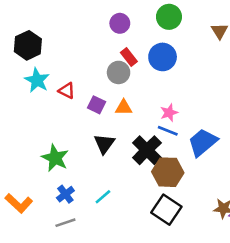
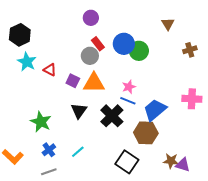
green circle: (169, 17) -> (139, 51), moved
orange triangle: (124, 107) -> (94, 83), size x1.6
brown hexagon: (168, 172) -> (146, 133), moved

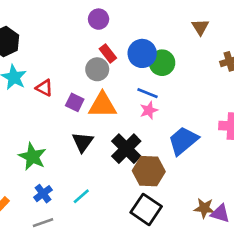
blue line: (128, 101) -> (147, 93), moved
brown hexagon: (146, 133) -> (149, 171), moved

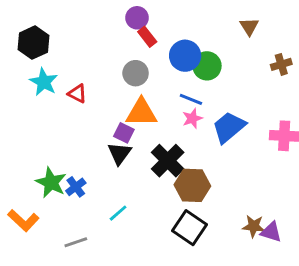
red rectangle: (108, 53) -> (147, 37), moved
purple square: (75, 102) -> (124, 133), moved
blue trapezoid: (183, 141) -> (229, 127), moved
green star: (32, 157) -> (51, 182), moved
blue cross: (43, 194) -> (76, 187), moved

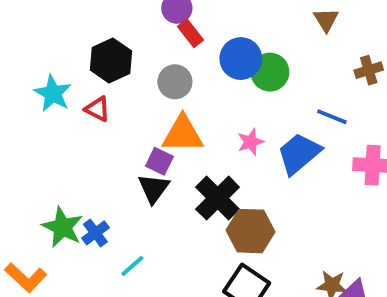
black hexagon: (34, 43) -> (111, 60), moved
blue line: (191, 99) -> (332, 117), moved
cyan line: (118, 213) -> (132, 266), moved

